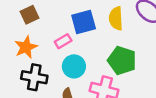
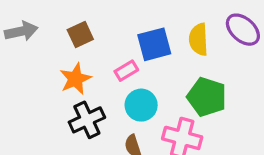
black cross: (34, 77) -> (87, 120), turned -35

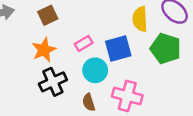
blue square: (154, 44) -> (118, 49), moved
green pentagon: (207, 97) -> (166, 49), moved

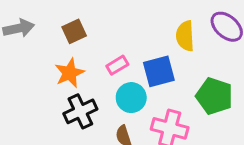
green pentagon: (166, 49) -> (214, 96), moved

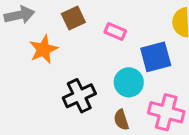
pink rectangle: (117, 65) -> (115, 31), moved, turned 54
orange star: (70, 73) -> (43, 49), moved

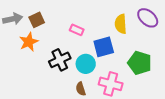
brown square: (73, 18) -> (37, 20), moved
black cross: (79, 96) -> (60, 60), moved

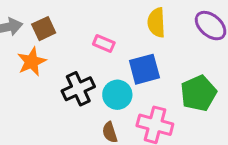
yellow semicircle: (121, 24) -> (156, 23), moved
green pentagon: (140, 63) -> (199, 93), turned 30

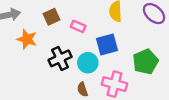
brown square: (44, 29) -> (51, 17), moved
orange star: (32, 62) -> (27, 39), turned -30

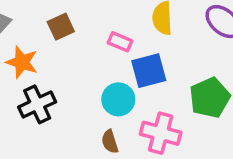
pink rectangle: (78, 26) -> (120, 42), moved
black cross: (60, 58) -> (37, 104), moved

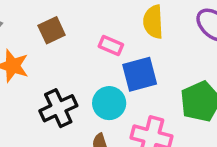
black cross: (37, 104) -> (58, 108), moved

